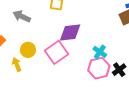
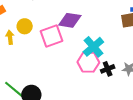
cyan cross: (100, 52) -> (93, 47), size x1.5

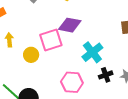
yellow circle: (25, 26) -> (31, 55), moved
pink hexagon: (88, 62) -> (72, 82), moved

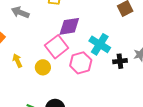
black cross: (106, 75) -> (120, 61), turned 32
pink hexagon: (72, 82) -> (81, 63), moved

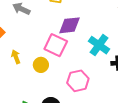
pink square: (57, 47) -> (56, 45), turned -30
pink hexagon: (81, 63) -> (78, 81), moved

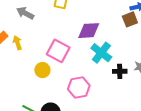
purple diamond: (70, 25) -> (89, 31), moved
yellow arrow: (16, 57) -> (17, 43), moved

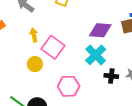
purple diamond: (89, 31) -> (100, 30), moved
yellow arrow: (17, 43) -> (34, 35), moved

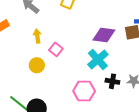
pink square: (53, 47) -> (56, 49), size x0.6
pink hexagon: (69, 86) -> (84, 91), moved

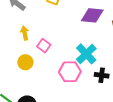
purple diamond: (104, 35) -> (92, 15), moved
pink hexagon: (84, 91) -> (70, 72), moved

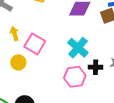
pink square: (44, 46) -> (35, 44), size x1.5
pink hexagon: (70, 72) -> (75, 77), moved

